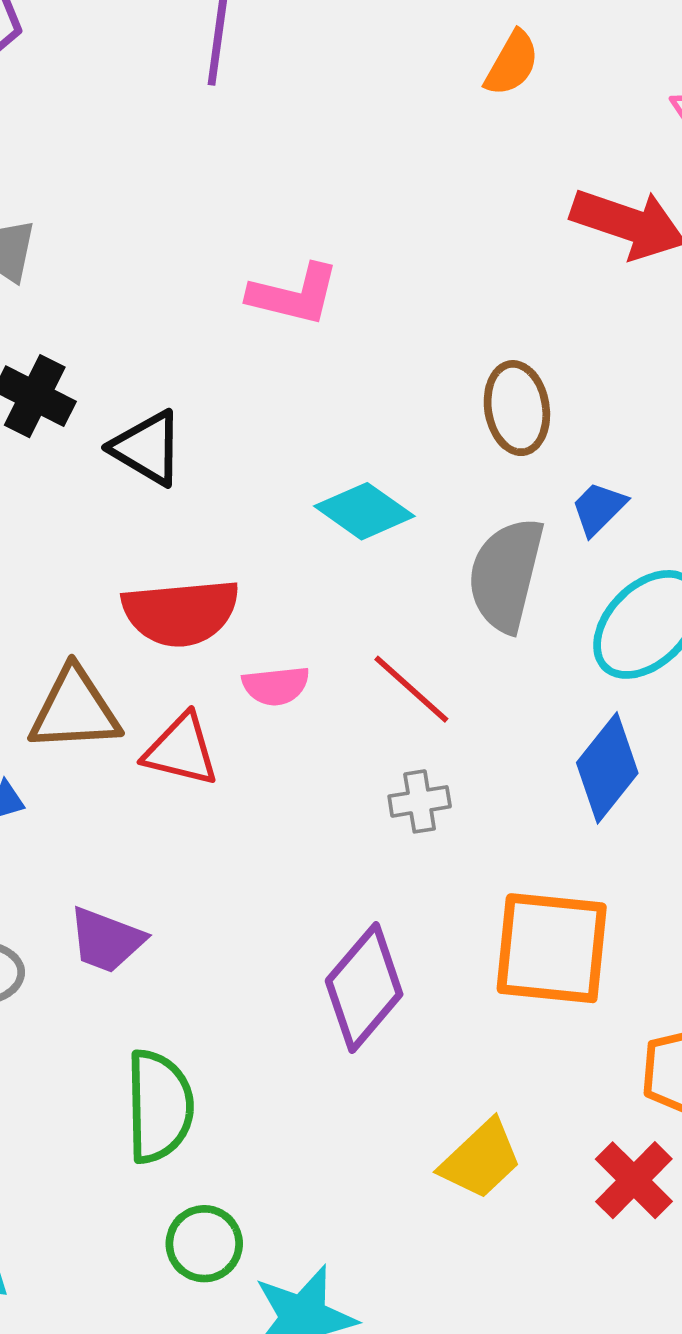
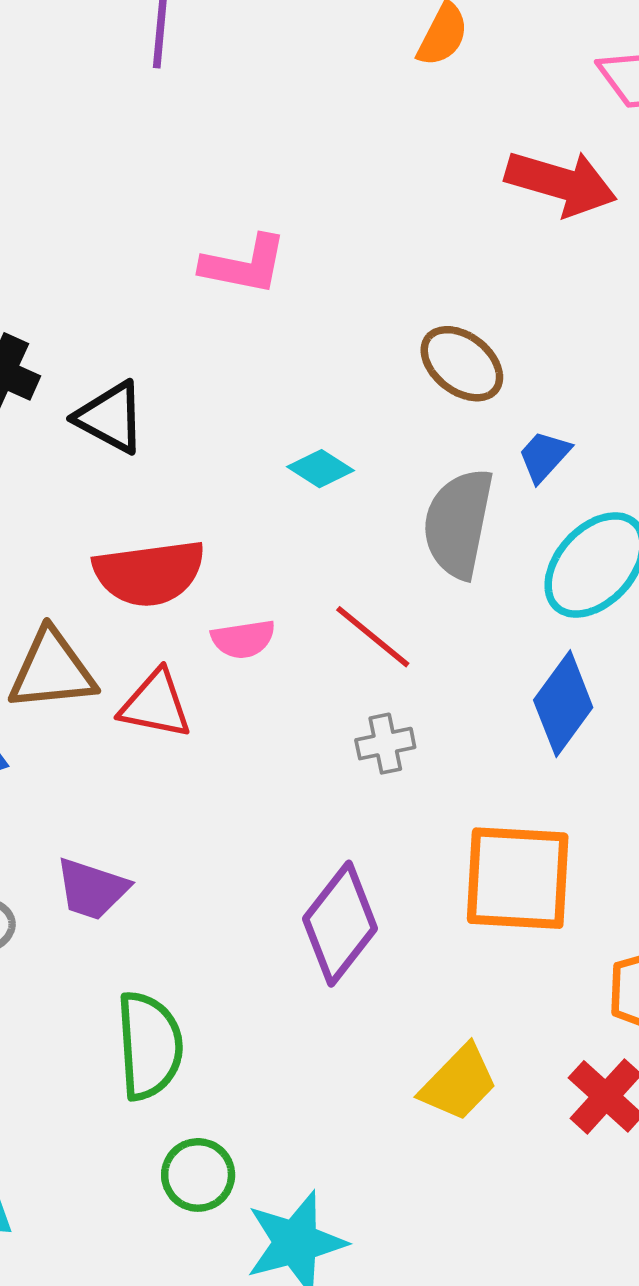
brown ellipse: (517, 408) -> (462, 364), turned -40
cyan diamond: (364, 511) -> (320, 469), size x0.7

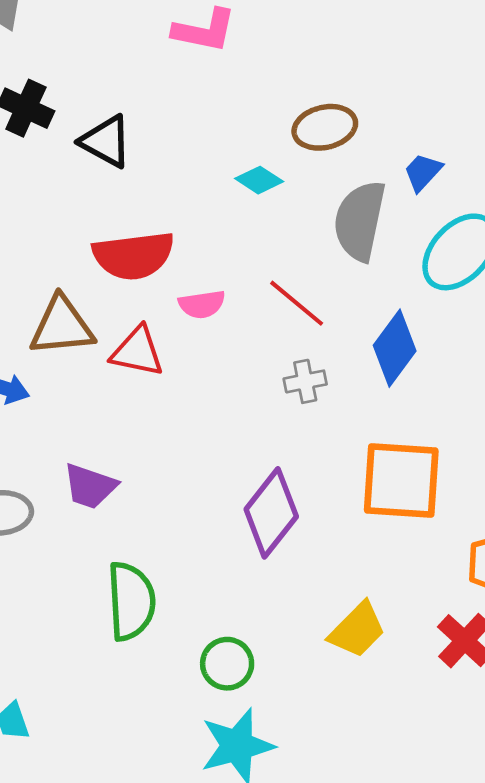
brown ellipse: (462, 364) -> (325, 127), moved, turned -52
blue diamond: (563, 704) -> (395, 348), moved
green circle: (198, 1175) -> (227, 664), moved

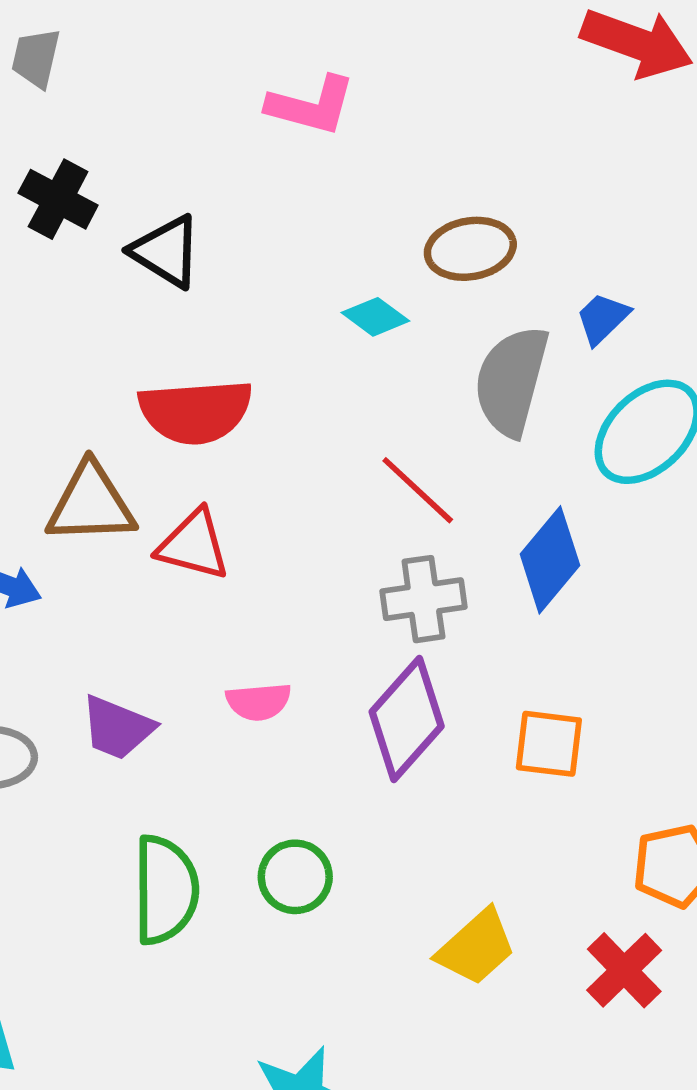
pink semicircle: (202, 304) -> (259, 702), moved
gray cross: (305, 381) -> (423, 599), size x1.4
orange square: (401, 481) -> (549, 744), size x0.6
purple diamond: (271, 513) -> (407, 719), moved
green circle: (227, 664) -> (295, 877), moved

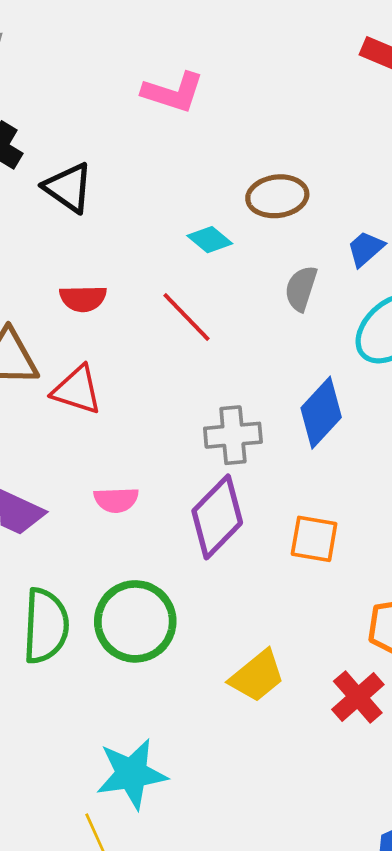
gray semicircle: (511, 381) -> (301, 288), size x0.6
red semicircle: (196, 412) -> (83, 298), size x0.6
red line: (418, 490) -> (187, 317), moved
green circle: (295, 877) -> (135, 621), size x1.6

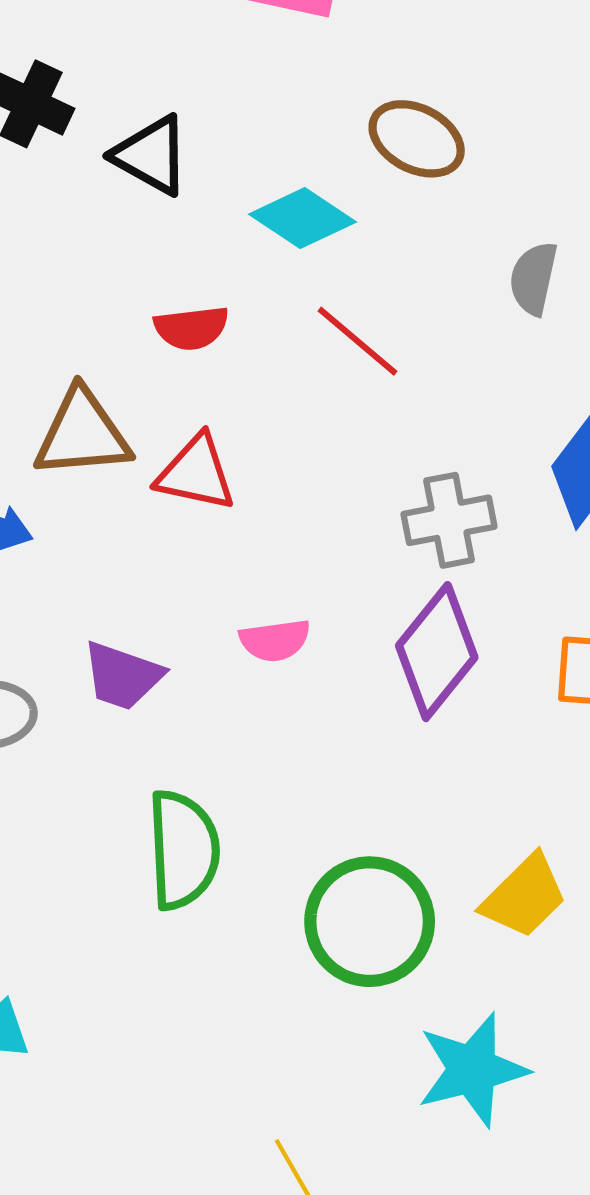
brown ellipse: (277, 196) -> (417, 139), moved, turned 40
cyan diamond: (210, 240) -> (302, 218), moved, size x1.4
green circle: (135, 621) -> (370, 922), moved
cyan star: (132, 774) -> (472, 1070), moved

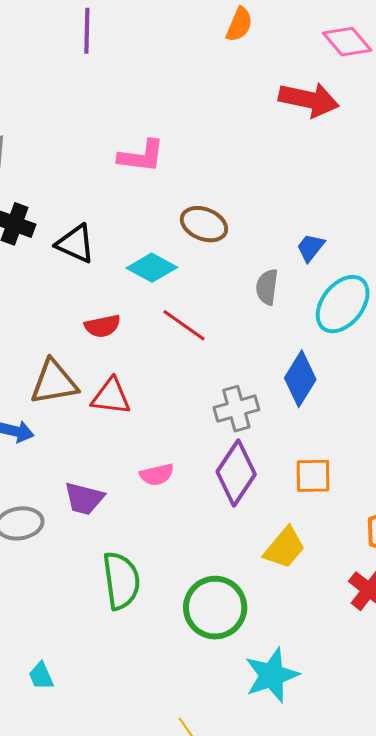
yellow trapezoid: (524, 896) -> (284, 548), moved

